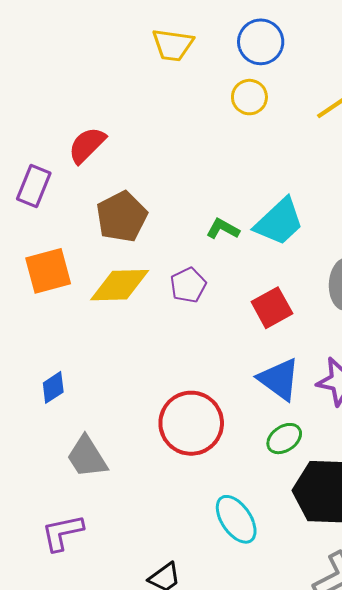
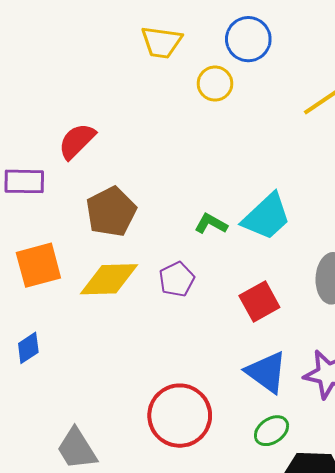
yellow circle: (249, 97) -> (215, 84), moved
purple rectangle: (34, 186) -> (24, 181), turned 69
blue diamond: (53, 387) -> (28, 348), moved

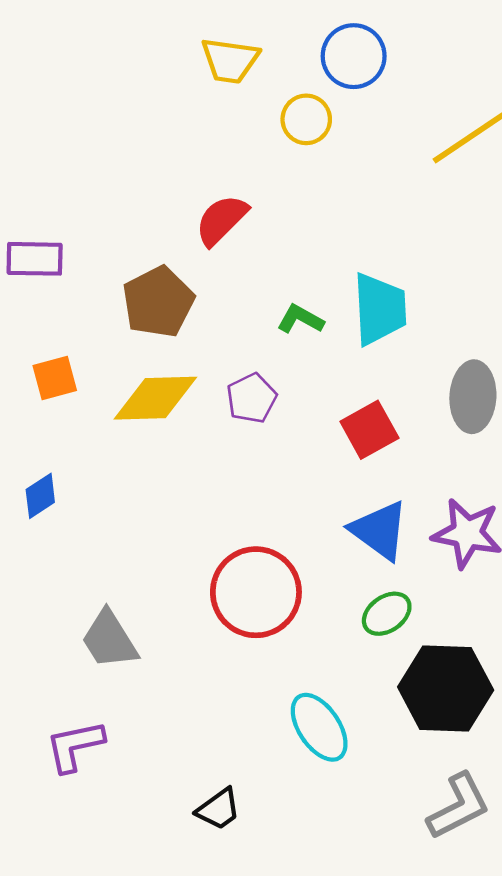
red semicircle: (77, 141) -> (221, 220), moved
cyan trapezoid: (266, 217) -> (379, 309), turned -50
orange square: (38, 265) -> (55, 378), size x0.7

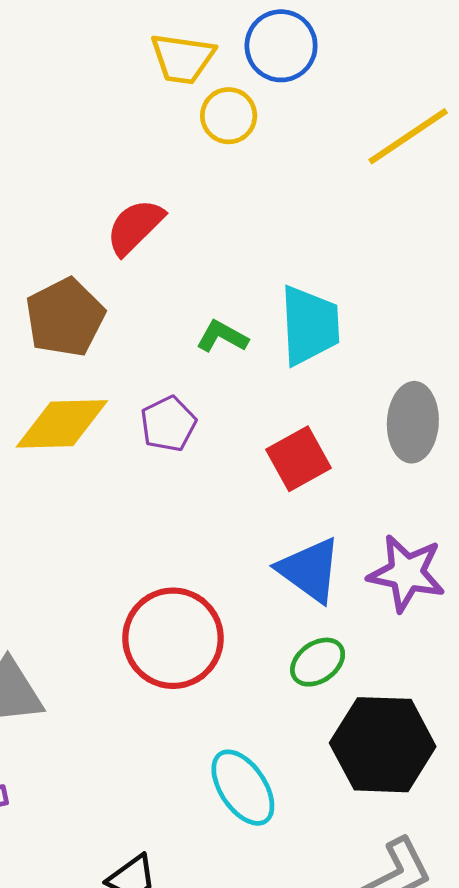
yellow trapezoid: (230, 60) -> (183, 58), moved

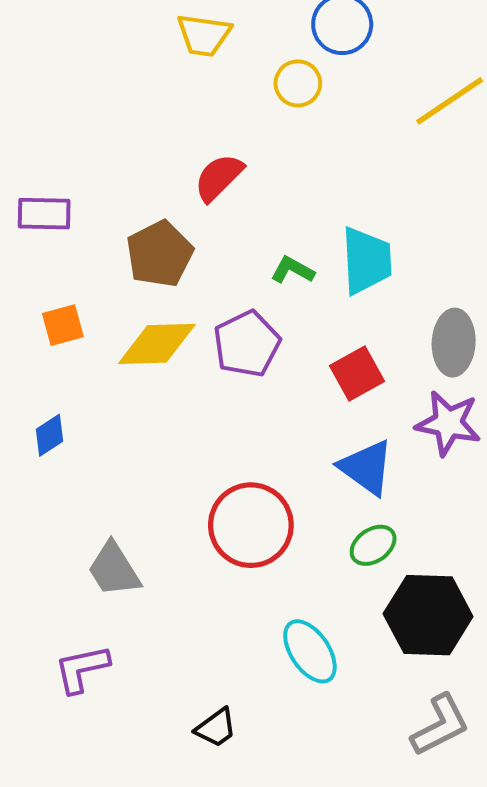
yellow trapezoid: (183, 58) -> (204, 35), moved
purple pentagon: (168, 424) -> (247, 344), size x1.4
purple star: (407, 573) -> (448, 423), moved

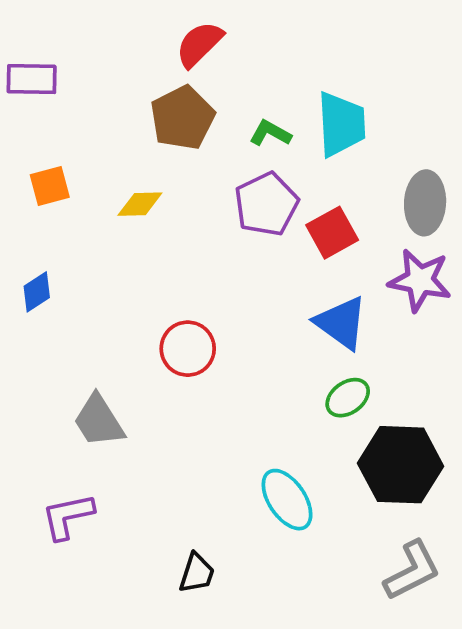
brown pentagon: (160, 254) -> (183, 118), moved
yellow diamond: (157, 344) -> (140, 204), size x0.6
purple pentagon: (247, 344) -> (266, 204), moved
red circle: (251, 525) -> (188, 349), moved, size x0.7
black trapezoid: (216, 728) -> (197, 573), turned -36

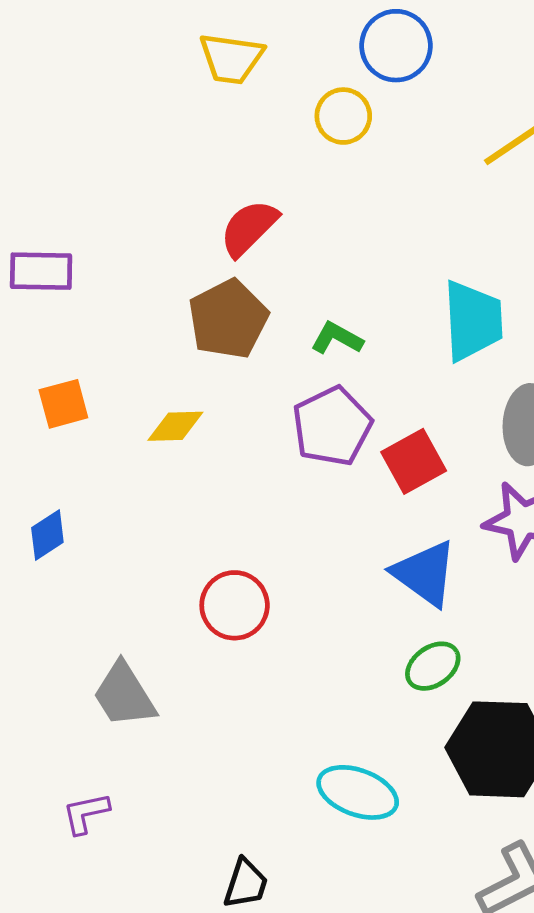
cyan trapezoid: (341, 124) -> (473, 321), moved
cyan ellipse: (287, 500) -> (358, 792), turned -36
purple L-shape: (68, 516) -> (86, 813), size x0.7

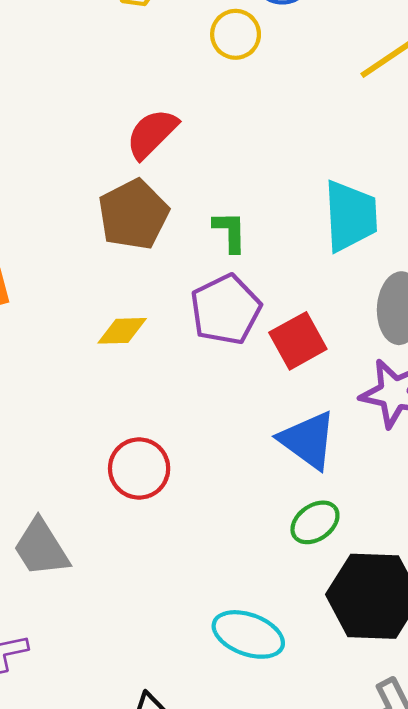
green L-shape: (337, 338) -> (230, 232), turned 60
yellow diamond: (175, 426) -> (122, 331), moved

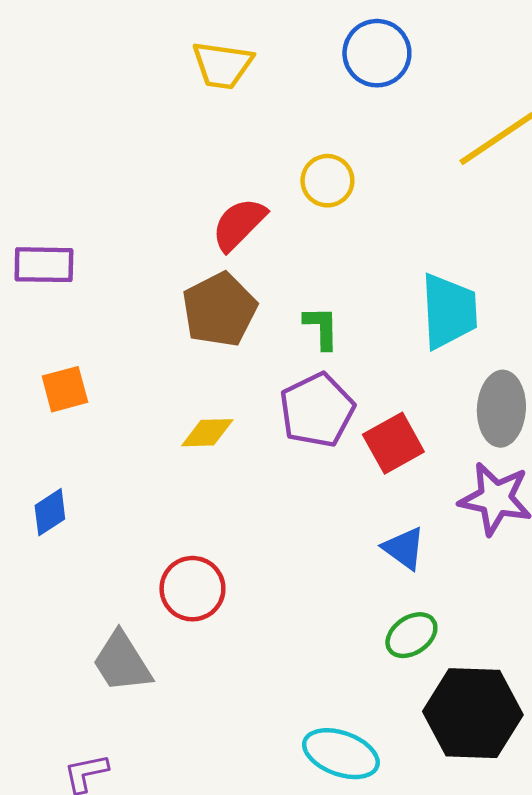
yellow circle: (236, 34) -> (327, 181), moved
blue triangle: (308, 440) -> (404, 548), size x0.7
red circle: (139, 468) -> (192, 589), moved

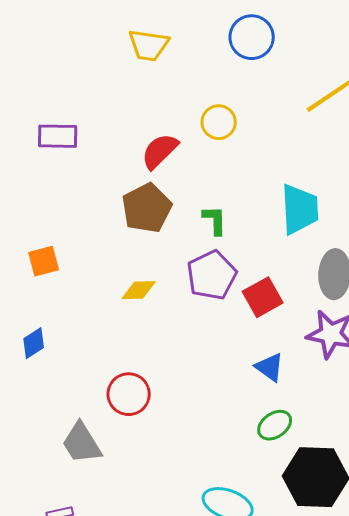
purple rectangle: (44, 265) -> (58, 136), moved

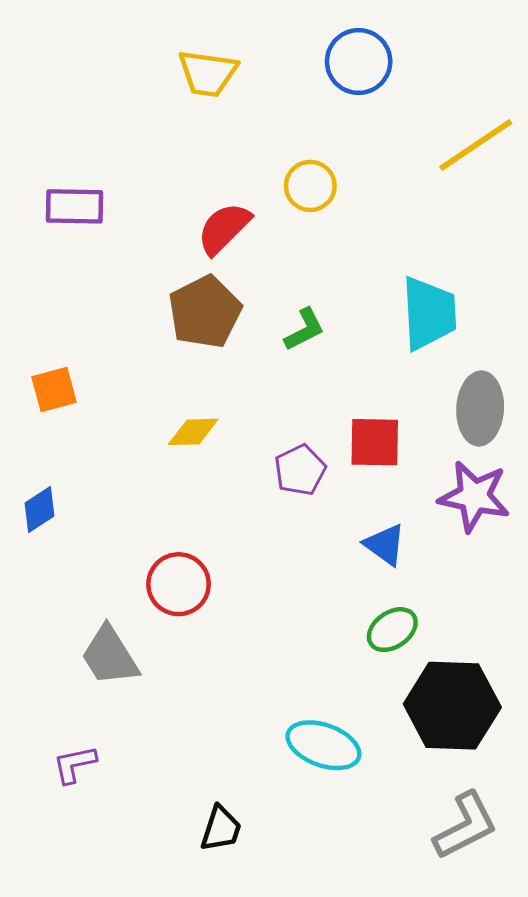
green L-shape: (215, 220) -> (304, 329), turned 64
purple pentagon: (212, 275) -> (300, 470), moved, size x0.7
red square: (263, 297) -> (375, 442), turned 30

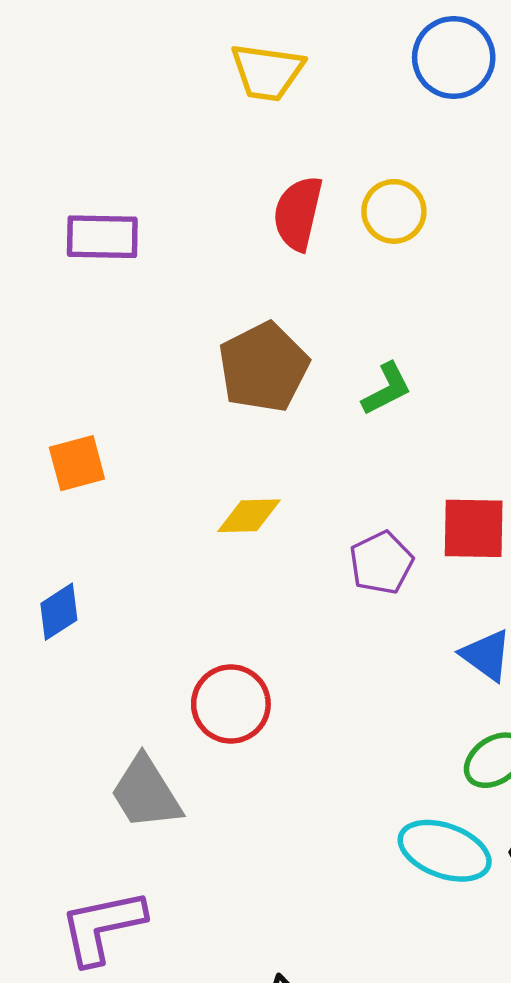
red semicircle: (224, 228) -> (298, 213), moved, turned -32
cyan ellipse: (323, 745) -> (445, 851), moved
purple L-shape: (75, 764) -> (102, 927), size x1.6

